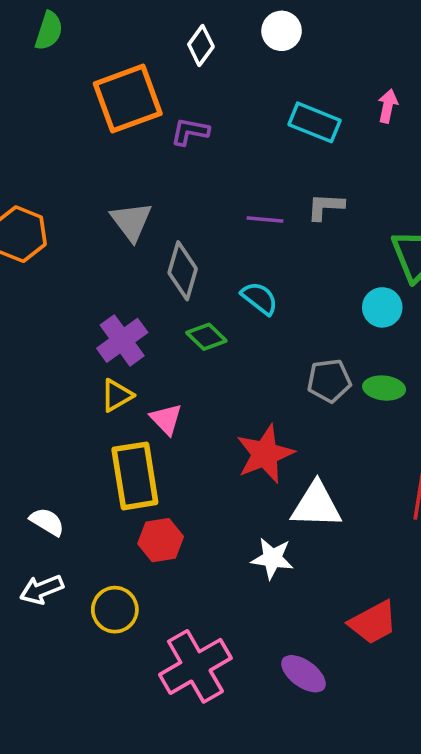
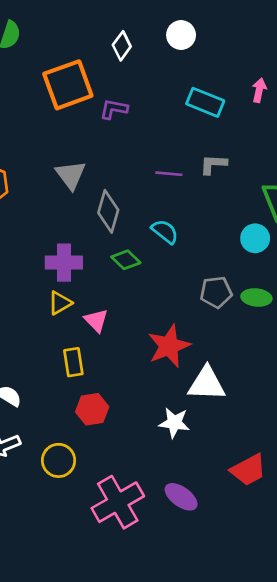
purple cross: (122, 340) -> (64, 263), turned 36
yellow rectangle: (135, 476) -> (73, 362), size x0.6
purple ellipse: (303, 674) -> (181, 497), moved

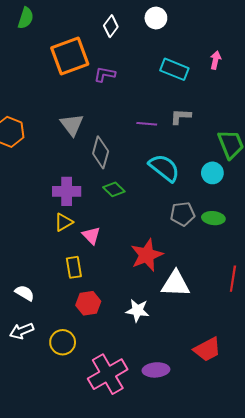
cyan semicircle: (165, 232) -> (164, 168), moved, size x1.5
white star: (174, 423) -> (137, 310), moved
purple ellipse: (181, 497) -> (156, 370), turned -40

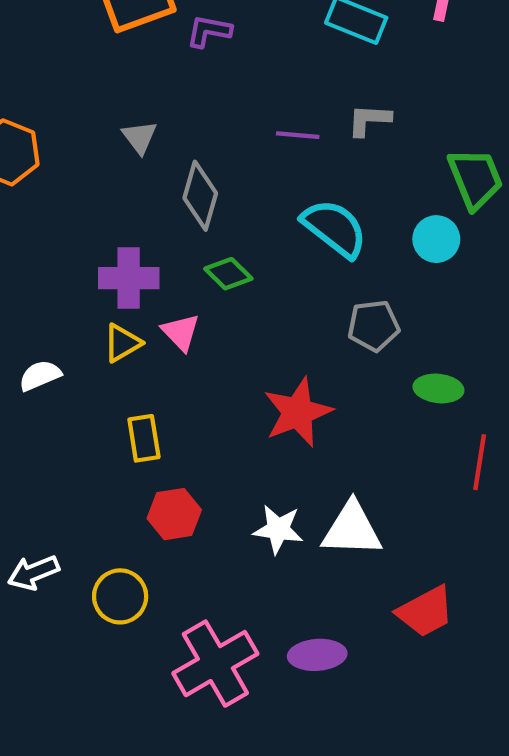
gray triangle: (72, 125) -> (140, 137), size x0.7
green ellipse: (213, 218) -> (438, 388), moved
pink triangle: (91, 236) -> (181, 332), moved
white triangle: (175, 284) -> (352, 529), moved
white semicircle: (25, 293) -> (40, 375), moved, turned -54

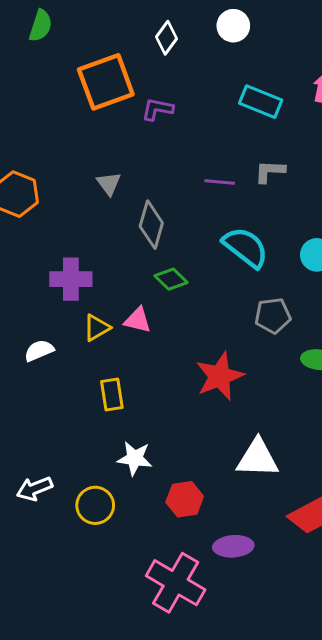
purple cross: (129, 278) -> (71, 279), moved
pink triangle: (181, 332) -> (138, 320), turned -32
red hexagon: (174, 514) -> (185, 499), moved
white star: (278, 529) -> (135, 458), moved
pink cross: (215, 664) -> (176, 583), moved, turned -30

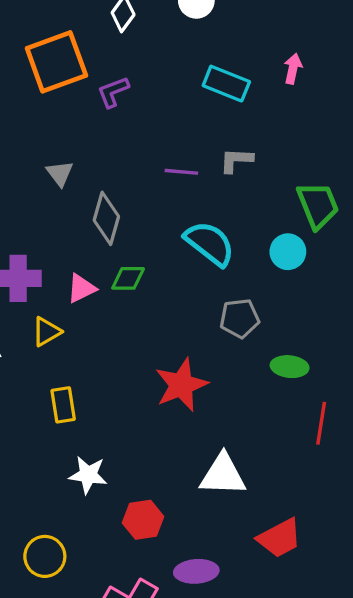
purple L-shape: (157, 109) -> (113, 92), turned -32
green diamond: (171, 279) -> (128, 278), turned -44
pink triangle: (138, 320) -> (81, 288), moved, turned -40
yellow circle: (95, 505) -> (45, 556), moved

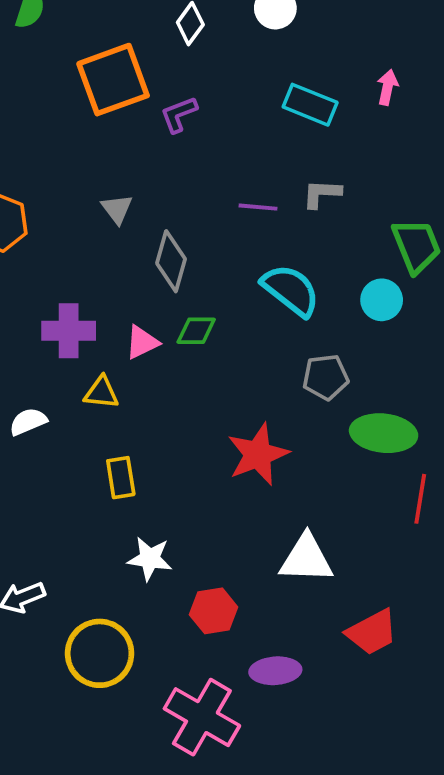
yellow triangle: (46, 332) -> (101, 393), turned 36
green ellipse: (290, 367) -> (384, 433), size x1.5
yellow circle: (45, 556) -> (100, 653), size x1.4

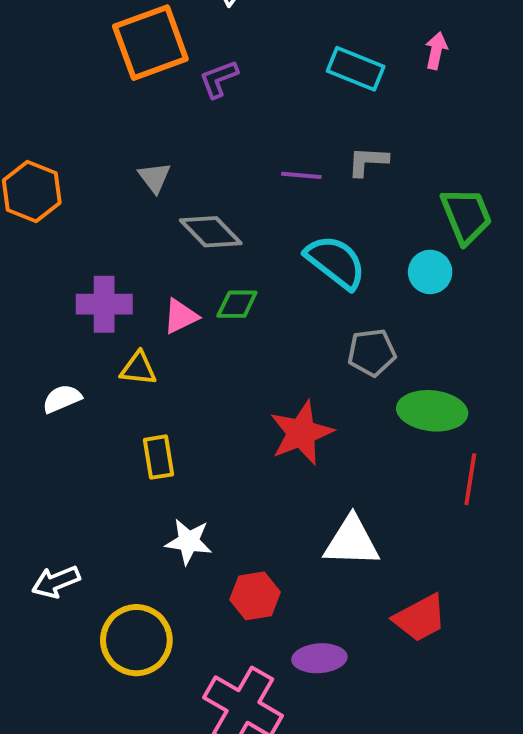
gray diamond: (171, 261) -> (211, 232), turned -60

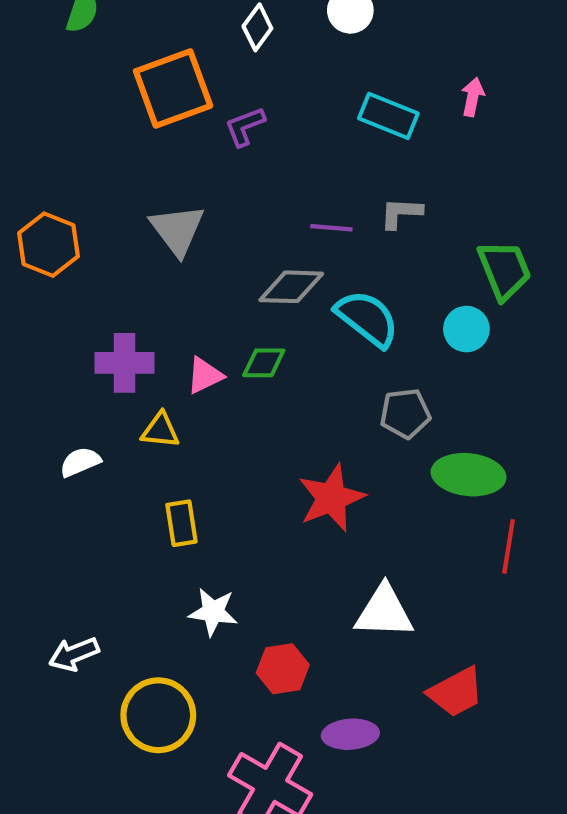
gray triangle: (154, 177) -> (177, 230), size x1.6
gray diamond: (211, 232) -> (291, 287), moved, turned -44

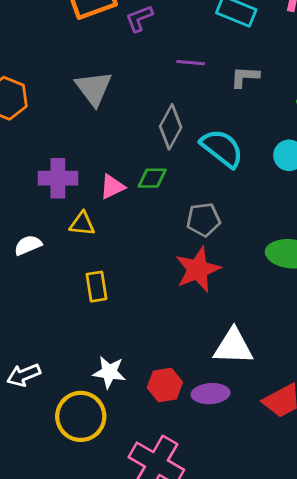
purple line: (331, 228) -> (191, 63), moved
gray diamond: (291, 287) -> (171, 127), turned -63
gray pentagon: (405, 413) -> (203, 220), moved
white star: (213, 612) -> (109, 372), moved
purple ellipse: (350, 734) -> (211, 394), moved

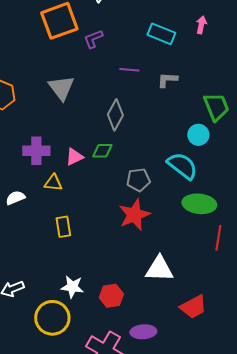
cyan semicircle: (222, 148) -> (182, 166), moved
purple ellipse: (211, 394) -> (143, 332), moved

